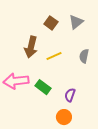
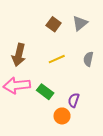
brown arrow: (31, 47) -> (19, 55), moved
orange circle: (64, 117) -> (62, 116), moved

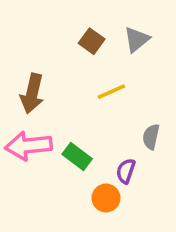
yellow line: (57, 59) -> (111, 92), moved
gray semicircle: (88, 59) -> (151, 137), moved

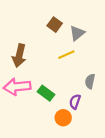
gray triangle: (137, 39) -> (77, 33), moved

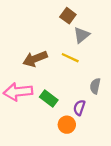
brown square: (55, 25) -> (68, 16), moved
yellow line: (66, 55) -> (70, 58), turned 49
brown arrow: (19, 56) -> (35, 59), moved, turned 55

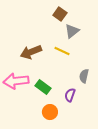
orange circle: (67, 125) -> (50, 112), moved

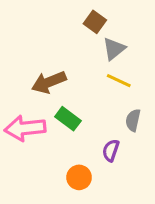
yellow line: (62, 51) -> (119, 81), moved
green rectangle: (43, 87) -> (68, 119), moved

